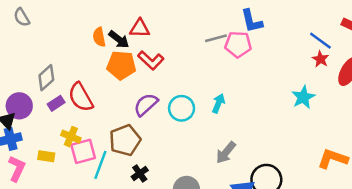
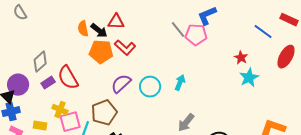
blue L-shape: (252, 21) -> (207, 16), turned 80
gray line: (216, 38) -> (178, 30), turned 66
red star: (320, 59) -> (241, 58), moved

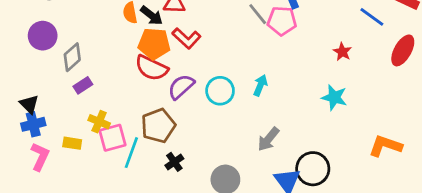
red semicircle: (68, 78) -> (151, 68), moved, turned -35
cyan star: (249, 78) -> (334, 97), moved, turned -30
purple circle: (18, 85) -> (43, 36), moved

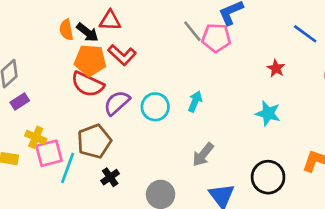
black circle: (313, 169) -> (268, 177), moved

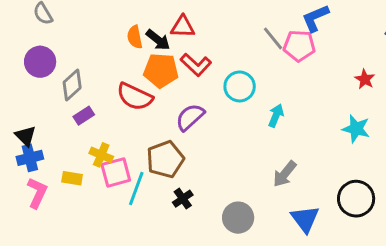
red semicircle: (88, 84) -> (135, 97), moved
cyan circle: (155, 107) -> (240, 86), moved

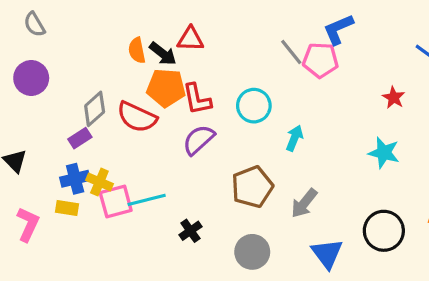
red L-shape: (196, 65) -> (197, 99), moved, turned 36
gray diamond: (72, 85) -> (95, 109), moved
blue cross: (30, 158) -> (75, 179), moved
brown pentagon: (165, 159) -> (252, 187), moved
cyan line: (136, 188) -> (147, 200), moved, turned 56

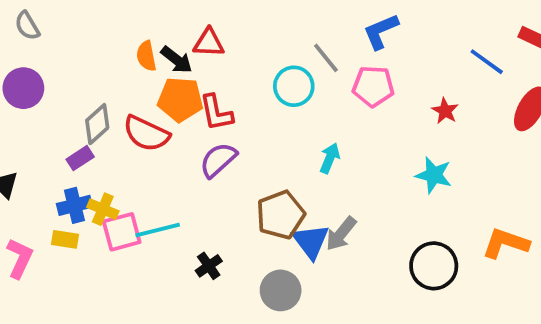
pink pentagon: (320, 60) -> (373, 86), moved
cyan circle: (254, 106) -> (294, 86), moved
blue triangle: (327, 254) -> (311, 241), moved

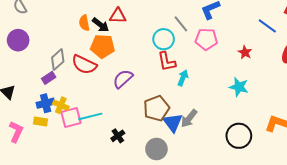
red L-shape: (216, 113) -> (167, 62), moved

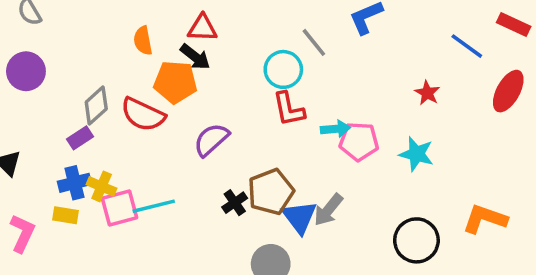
black arrow: (101, 25) -> (195, 57), moved
pink pentagon: (206, 39) -> (359, 141), moved
cyan arrow: (183, 78) -> (335, 129), moved, turned 63
black cross: (118, 136) -> (235, 203), moved

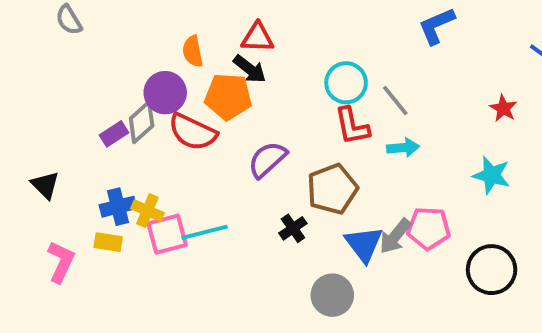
gray line: (314, 42) -> (395, 100), moved
purple circle: (26, 71) -> (165, 93), moved
purple rectangle: (80, 138) -> (114, 134), moved
pink pentagon: (359, 141) -> (429, 228), moved
brown pentagon: (271, 192) -> (332, 189), moved

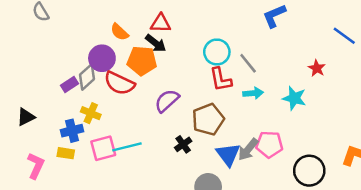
orange semicircle: (193, 51) -> (119, 32), turned -36
cyan star: (492, 175) -> (294, 98), moved
black triangle: (45, 185) -> (26, 117), turned 48
yellow cross: (147, 211) -> (91, 113), moved

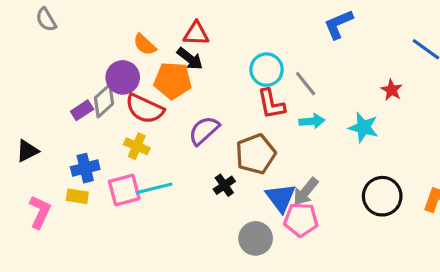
yellow cross: (91, 113) -> (137, 146), moved
pink pentagon: (269, 144) -> (301, 220), moved
black circle: (309, 171) -> (382, 196), moved

